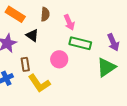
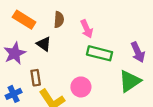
pink circle: (59, 59) -> (81, 87), moved

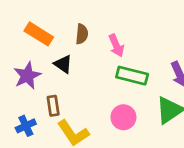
pink circle: (81, 87) -> (123, 117), moved

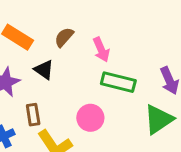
brown semicircle: (82, 34) -> (64, 37), turned -144
pink circle: (123, 117) -> (90, 118), moved

